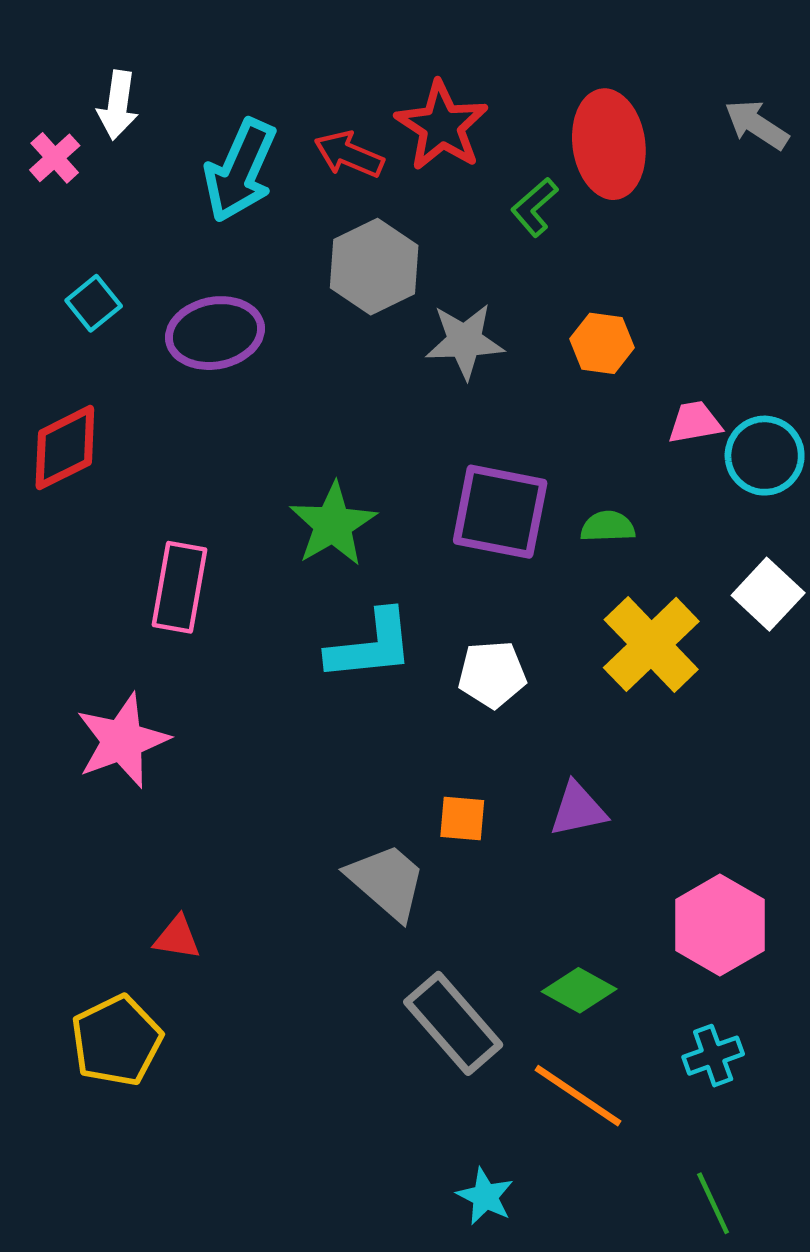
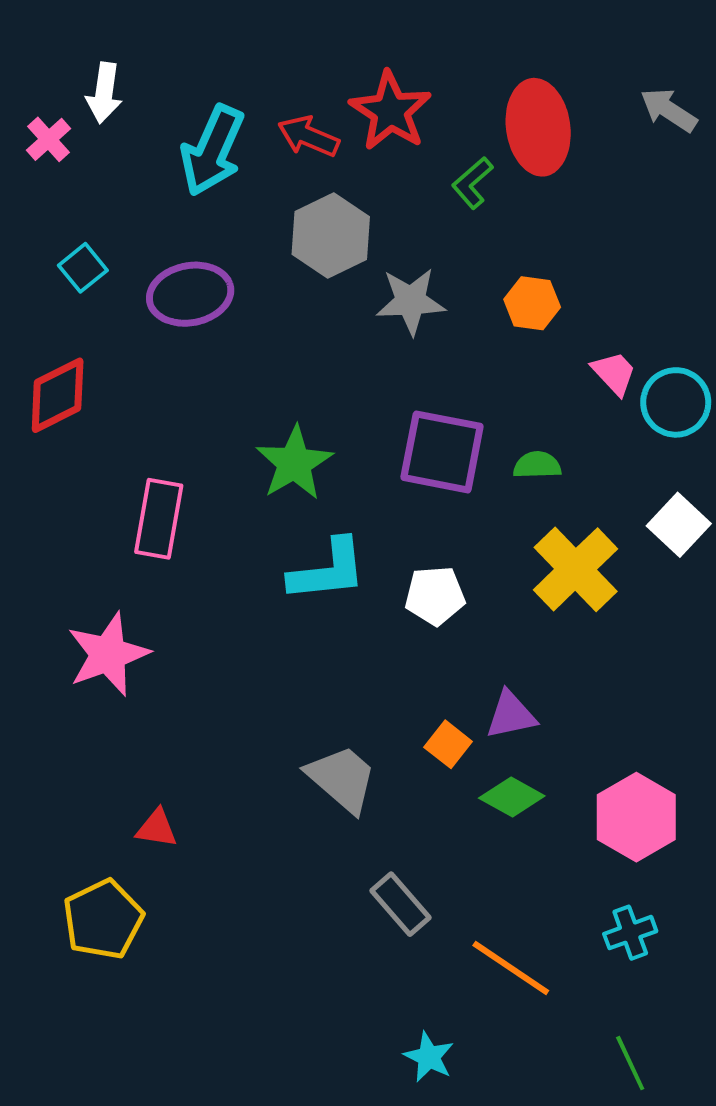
pink trapezoid: (695, 422) -> (614, 373), turned 57
orange square: (462, 819) -> (448, 744), moved, turned 33
green diamond: (579, 990) -> (512, 797), moved
gray rectangle: (453, 1023) -> (401, 904), size x0.7

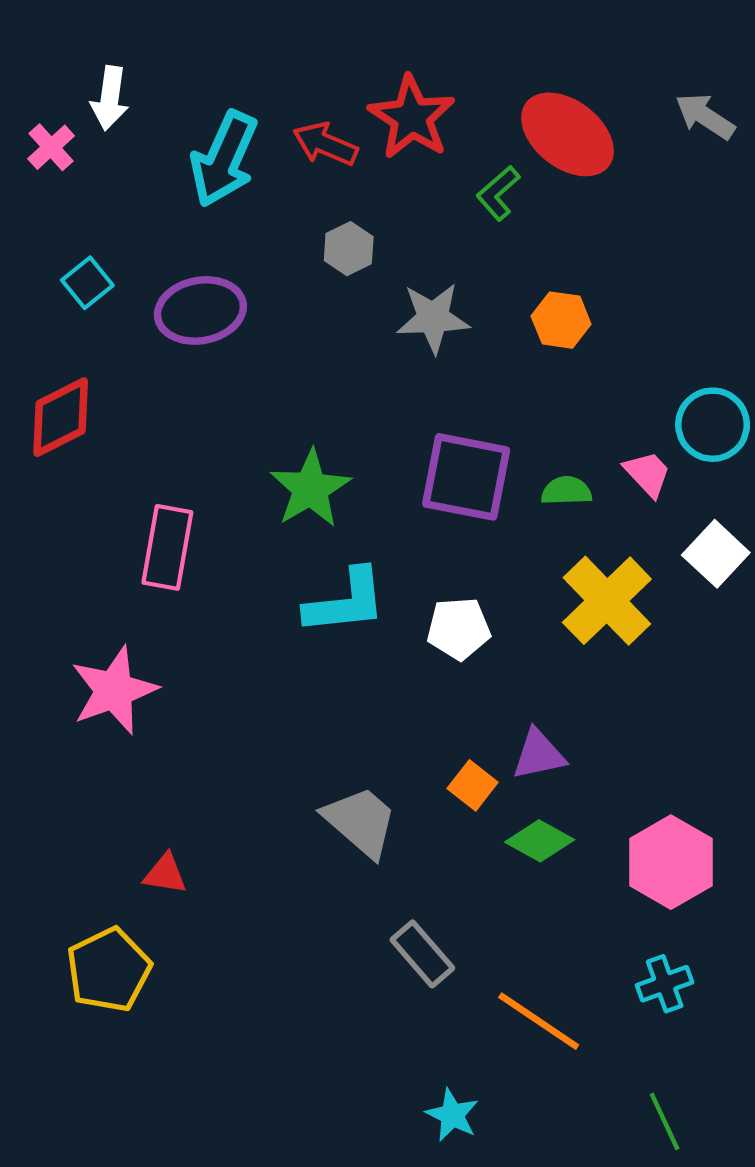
red ellipse: (538, 127) -> (567, 134), turned -44
gray hexagon: (331, 235) -> (349, 249), size x0.6
pink trapezoid: (614, 373) -> (648, 474), moved

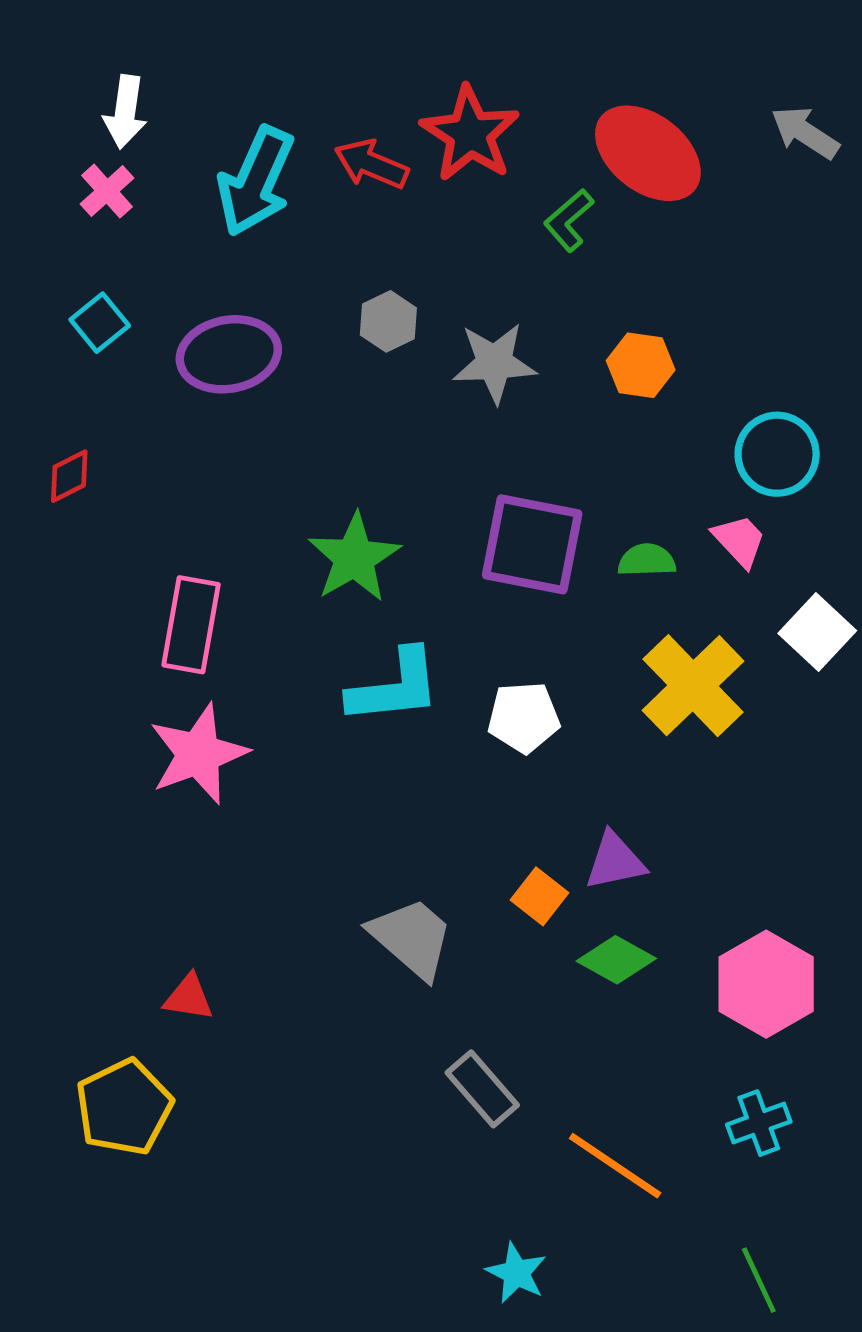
pink cross: (51, 147) -> (107, 191), moved
gray hexagon: (349, 249) -> (388, 321), moved
red diamond: (61, 417) -> (69, 476), size x0.6
cyan circle: (713, 425) -> (777, 454), moved
pink star: (114, 690) -> (198, 754), moved

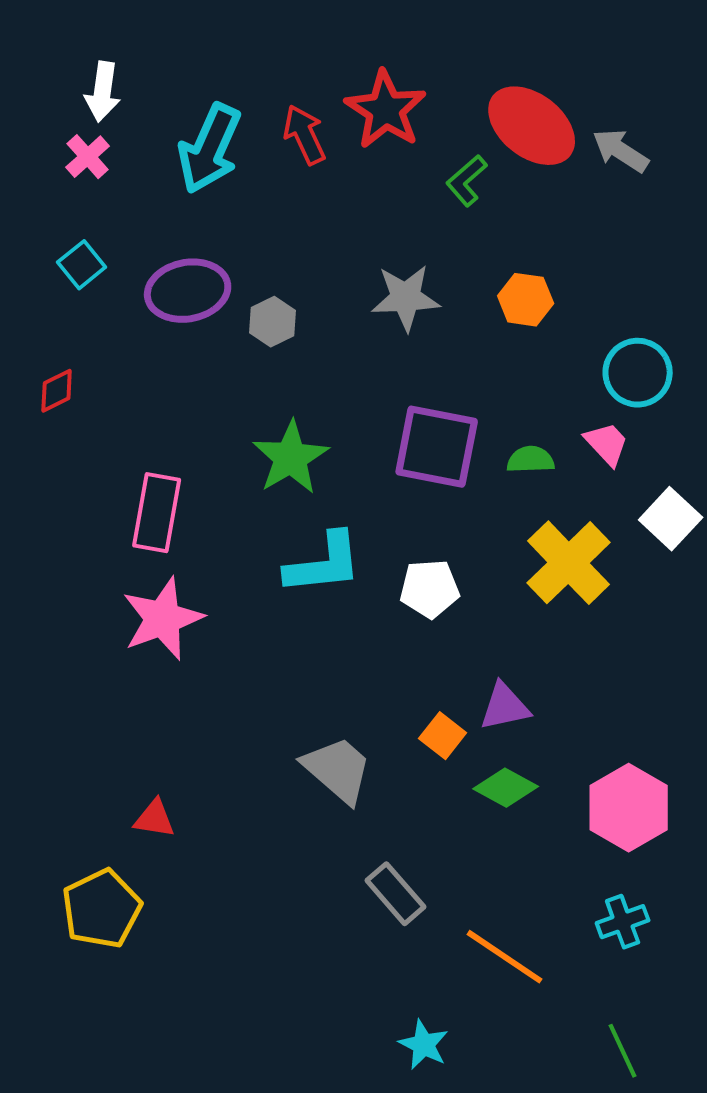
gray arrow: (805, 133) -> (621, 151), moved
red arrow: (371, 164) -> (305, 135), turned 42
gray hexagon: (388, 321) -> (273, 322), moved

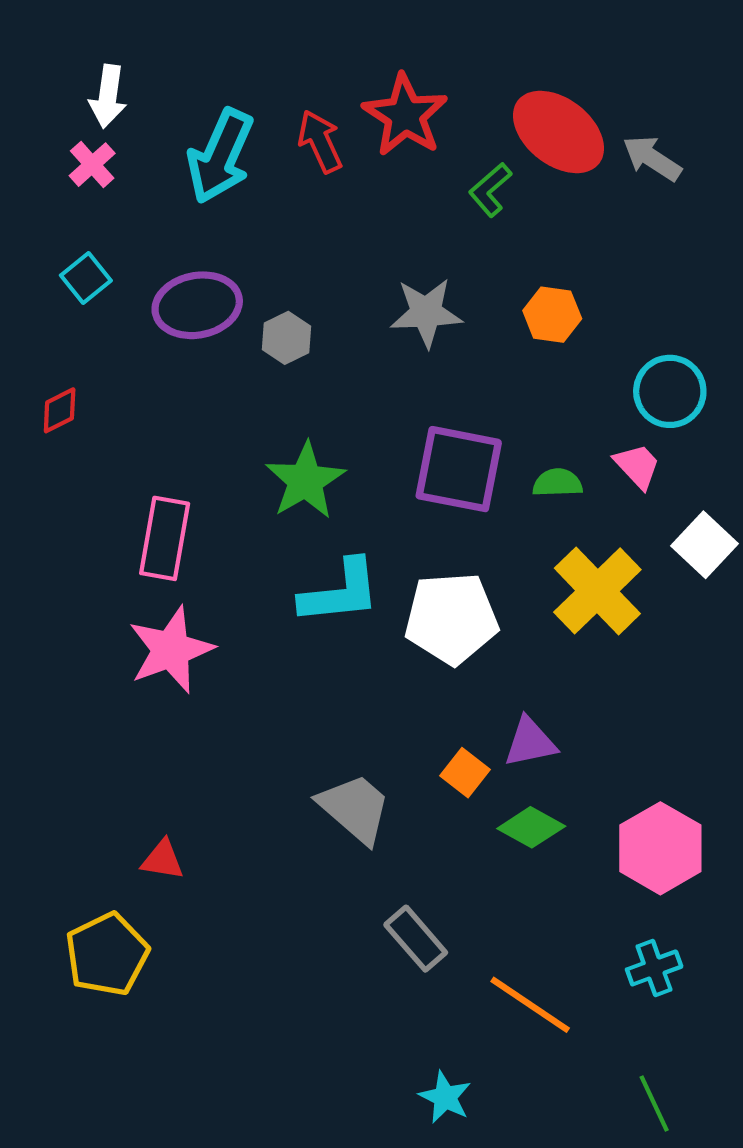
white pentagon: (430, 589) -> (451, 618), size x1.5

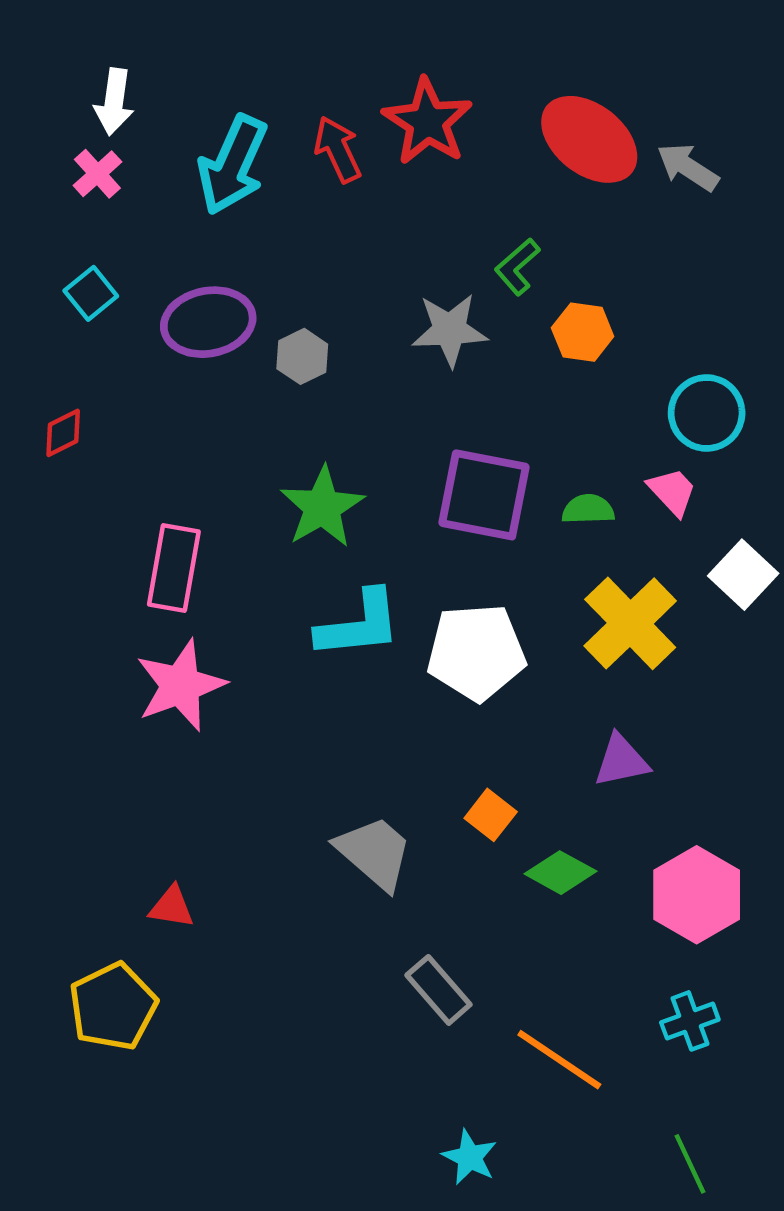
green L-shape: (490, 190) -> (517, 267), moved
purple triangle: (530, 742) -> (621, 761), moved

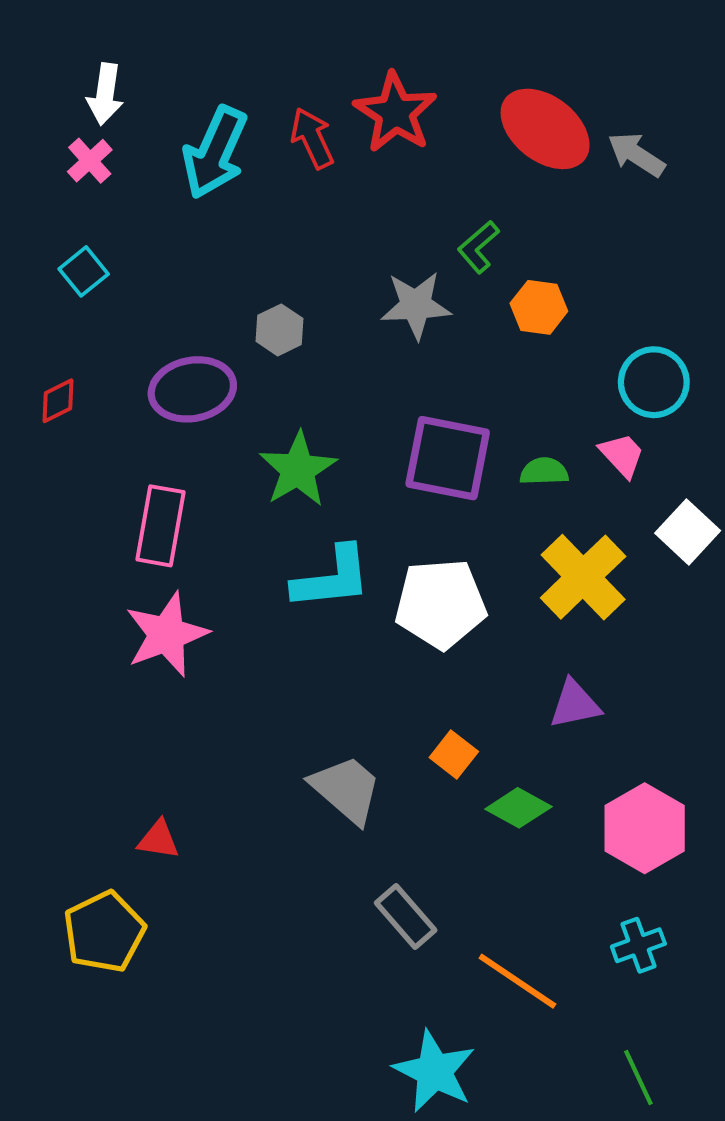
purple ellipse: (208, 322) -> (192, 389), moved
cyan star: (470, 1157) -> (434, 1071), size x1.6

